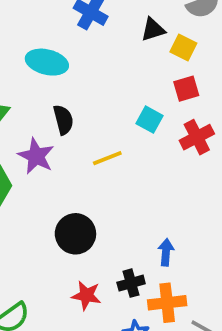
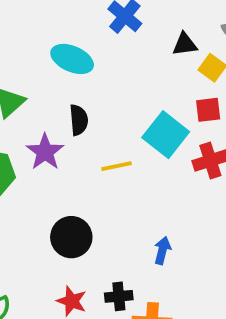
cyan square: (150, 120) -> (166, 135), size x1.6
blue arrow: (166, 252) -> (162, 250), moved

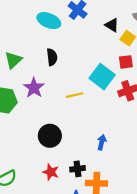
black triangle: (185, 44) -> (112, 25), turned 40
cyan ellipse: (72, 59) -> (49, 21), moved
black semicircle: (79, 120) -> (52, 57), moved

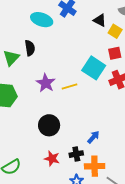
black semicircle: (52, 57) -> (30, 48), moved
purple star: (34, 88) -> (46, 83), moved
blue arrow: (102, 142) -> (93, 137), moved, turned 32

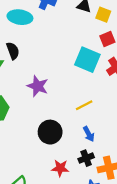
yellow line: (70, 86) -> (84, 105), moved
blue arrow: (93, 137) -> (89, 134), moved, turned 120

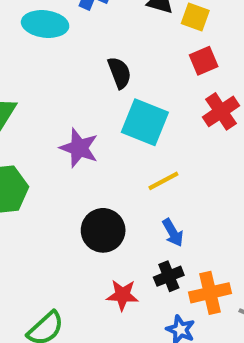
black semicircle: (13, 51) -> (119, 73), moved
cyan square: (87, 60) -> (145, 122), moved

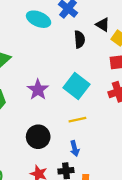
black semicircle: (119, 73) -> (79, 39), moved

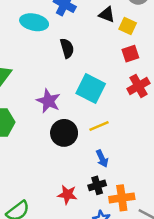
black semicircle: (79, 39) -> (67, 48), moved
black circle: (38, 137) -> (64, 133), moved

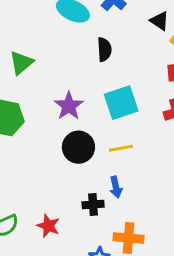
cyan square: (91, 89) -> (121, 103), turned 32
black cross: (97, 185) -> (93, 205), moved
red star: (67, 195) -> (48, 226), moved

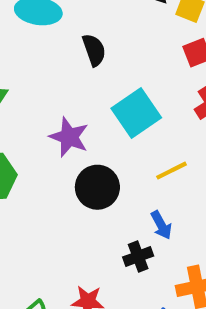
yellow line: (121, 148) -> (172, 171), moved

